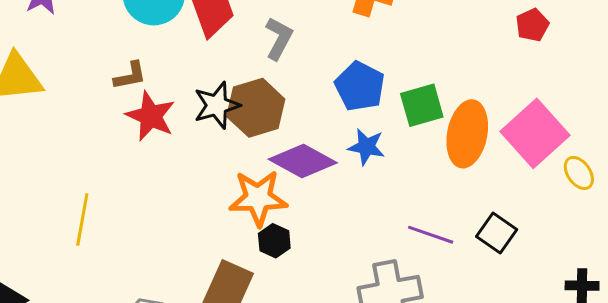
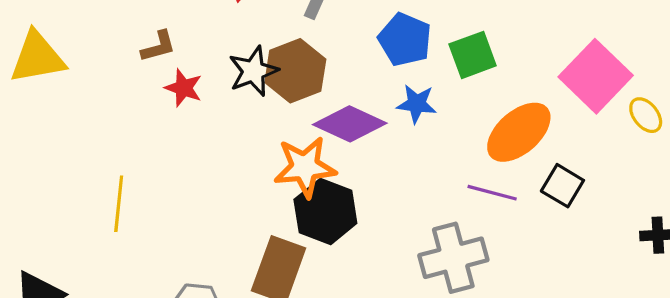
red star: (151, 116) -> (184, 88), size x0.7
orange ellipse: (467, 134) -> (519, 132), moved, turned 42
black hexagon: (274, 241) -> (325, 211), size x1.8

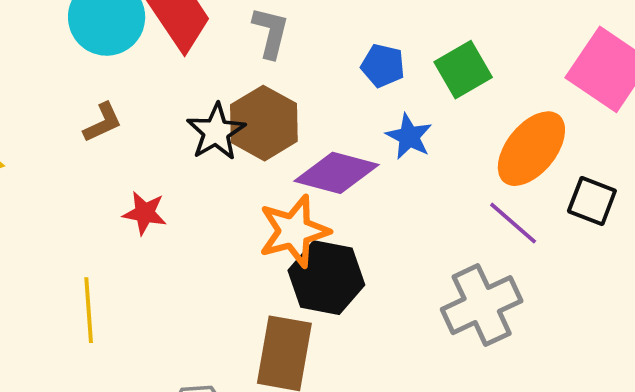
blue pentagon: (405, 40) -> (383, 66), size x0.7
red star: (184, 88) -> (145, 213), moved
blue star: (417, 104) -> (409, 137), turned 30
purple line: (492, 193) -> (513, 223), turned 36

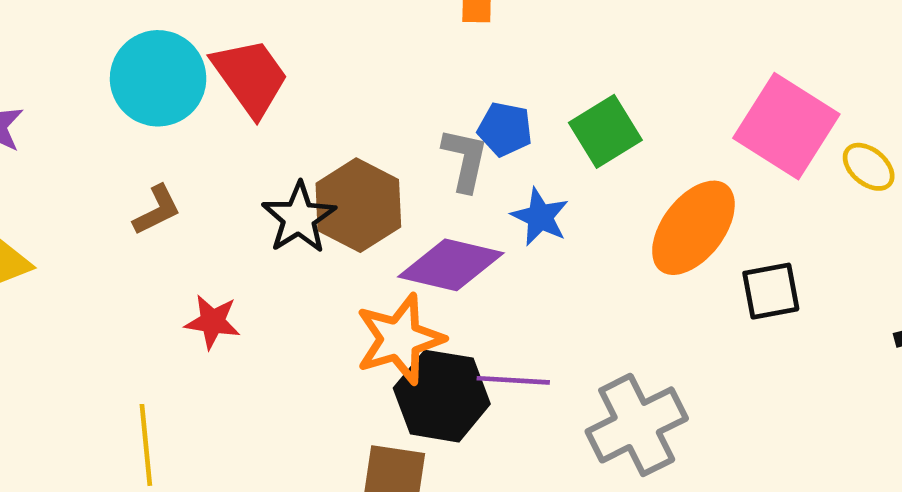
gray L-shape: (271, 32) -> (465, 160), moved
black square: (592, 201) -> (771, 291), turned -30
purple line: (513, 223) -> (513, 380), moved, turned -36

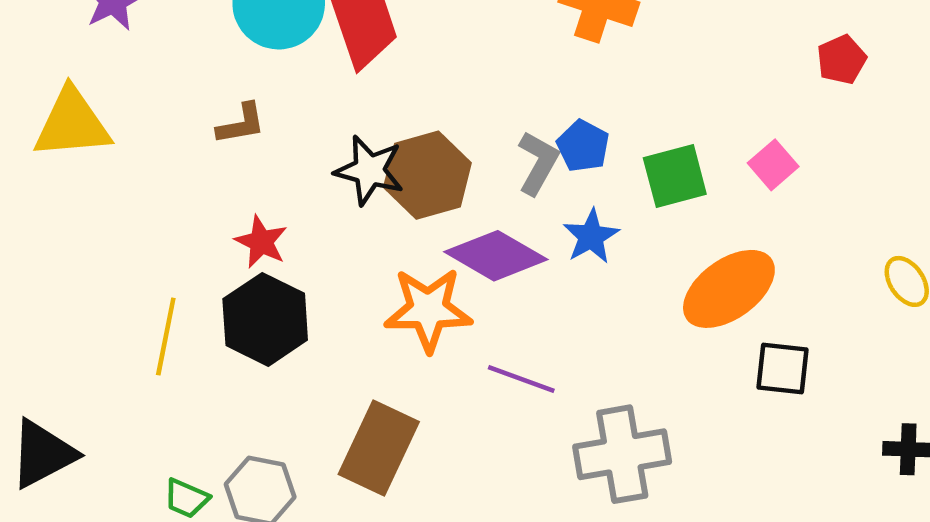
pink square: (786, 126) -> (773, 165), moved, size x0.5
black star: (299, 218) -> (369, 170), turned 30
black hexagon: (442, 396) -> (265, 319), moved

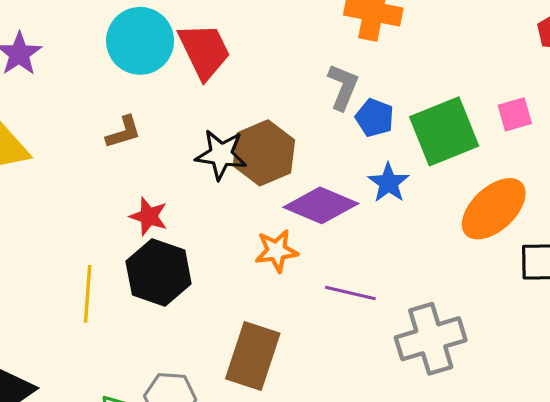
gray L-shape: (538, 163) -> (343, 87), moved
pink square: (773, 165) -> (515, 114), turned 32
green square: (675, 176) -> (444, 131), size x1.4
orange star: (428, 310) -> (276, 251), size x0.7

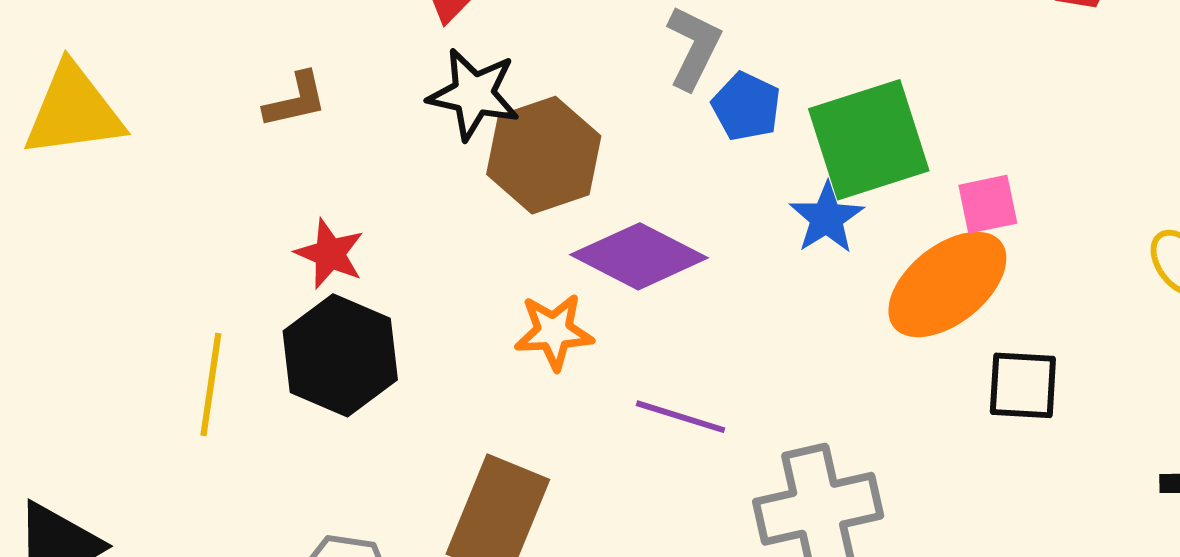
pink square: (515, 114) -> (988, 204), moved
black star: (221, 155) -> (474, 94), moved
blue star: (389, 183) -> (827, 218), moved

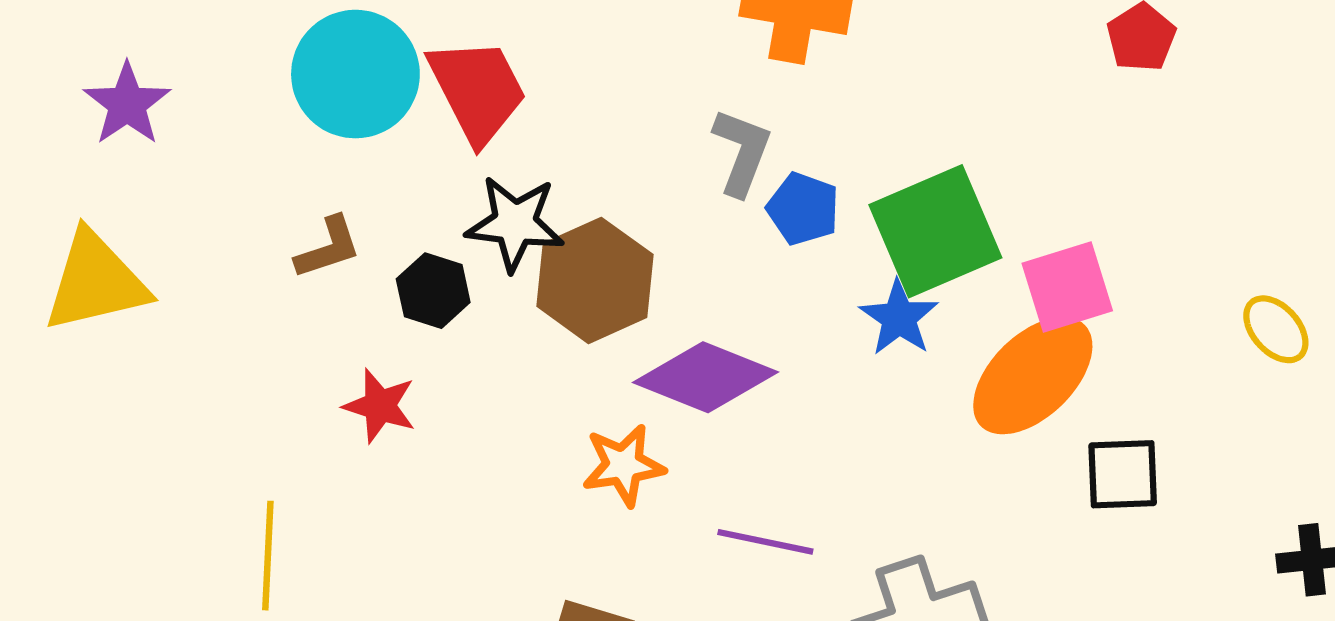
pink square: (988, 204) -> (1067, 287), size x1.4
black hexagon: (340, 355) -> (433, 291), moved, size x0.6

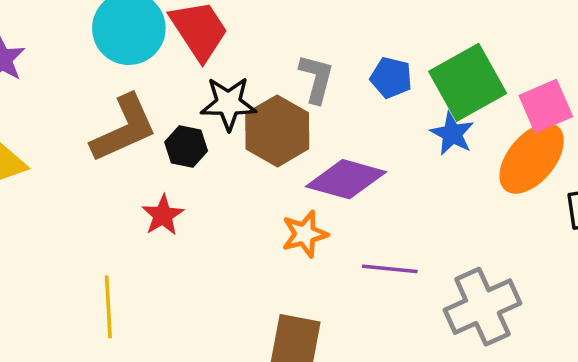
gray L-shape: (742, 152) -> (316, 79), moved
brown L-shape: (328, 248) -> (124, 129), size x1.8
red star: (380, 406) -> (163, 215), turned 30

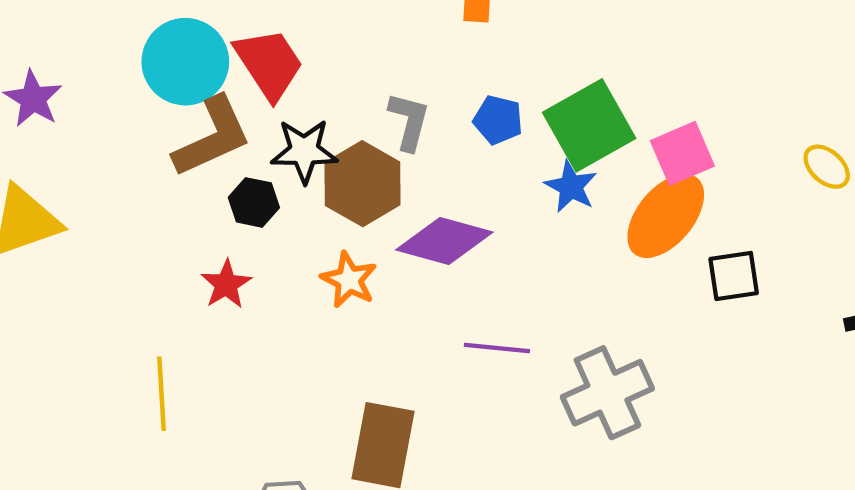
brown L-shape: (124, 129) -> (212, 137), moved
orange star: (305, 234) -> (349, 280), moved, turned -30

